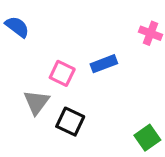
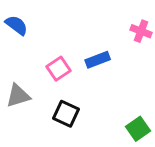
pink square: (62, 73) -> (59, 69), turned 30
gray triangle: (36, 102) -> (18, 96), moved, turned 36

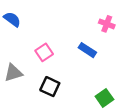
blue rectangle: (98, 60) -> (87, 50), moved, turned 54

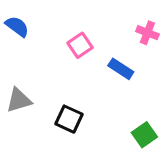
pink square: (44, 52) -> (80, 45), moved

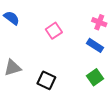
blue rectangle: (121, 69) -> (95, 45), moved
green square: (144, 135) -> (95, 77), moved

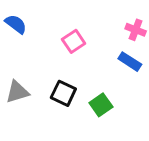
green square: (95, 77) -> (101, 105), moved
black square: (46, 80) -> (63, 93), moved

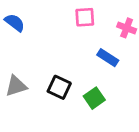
pink square: (74, 41) -> (85, 17), moved, turned 30
blue rectangle: (130, 62) -> (108, 58), moved

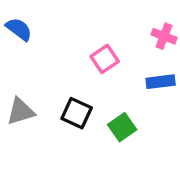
pink square: (85, 17) -> (105, 59), moved, turned -30
blue rectangle: (108, 58) -> (161, 82), moved, turned -40

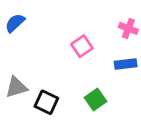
blue semicircle: (19, 29) -> (15, 23), turned -80
black square: (77, 113) -> (46, 102), moved

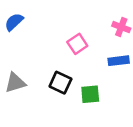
green square: (96, 100) -> (90, 94), turned 30
black square: (46, 102) -> (60, 83), moved

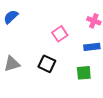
green square: (90, 94) -> (84, 73), moved

